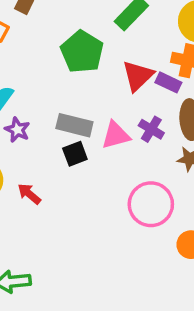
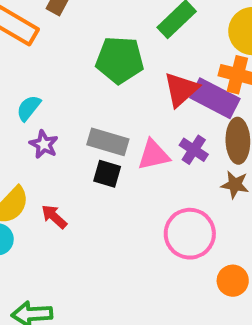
green pentagon: (82, 52) -> (120, 60), turned -30
purple rectangle: (168, 82) -> (215, 98), size x1.6
black square: (75, 154) -> (107, 174), turned 35

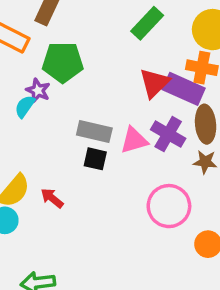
green pentagon: (120, 60) -> (63, 62), moved
purple star: (44, 144) -> (38, 91), moved
purple cross: (194, 150) -> (168, 134), size x1.4

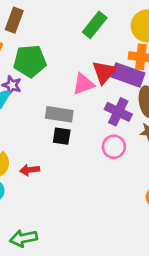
pink triangle: (134, 140) -> (83, 84), moved
red arrow: (52, 198) -> (30, 170), turned -42
pink circle: (169, 206) -> (114, 147), moved, size x0.7

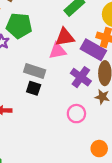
red triangle: (104, 72) -> (65, 37), moved, turned 30
pink circle: (114, 147) -> (76, 114), moved

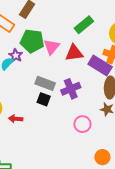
pink triangle: (58, 51) -> (52, 47), moved, turned -42
purple cross: (81, 77) -> (71, 89), moved, turned 30

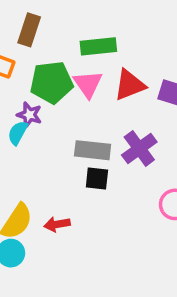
green rectangle: (84, 25) -> (98, 46), moved, turned 48

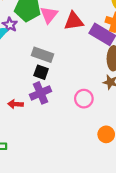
purple cross: (139, 148) -> (41, 93), moved
red arrow: (57, 224) -> (16, 104), moved

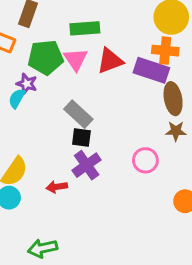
gray rectangle: (42, 55) -> (78, 114), turned 35

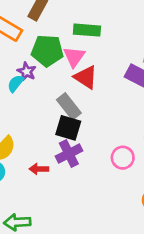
red triangle: (110, 61) -> (86, 77), moved, turned 45
black square: (81, 137) -> (68, 128), size x1.4

